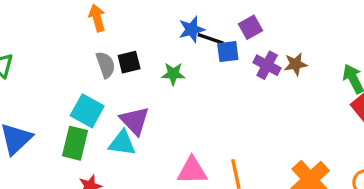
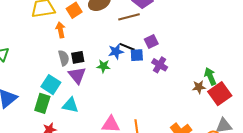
blue star: (192, 29) -> (116, 51), moved
brown star: (296, 64) -> (199, 87), moved
purple triangle: (135, 121) -> (77, 75), moved

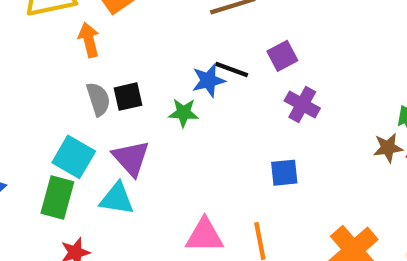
blue square: (137, 55) -> (284, 173), moved
purple triangle: (77, 75) -> (131, 158), moved

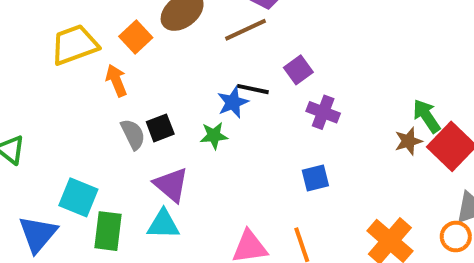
cyan square: (74, 157) -> (78, 197), moved

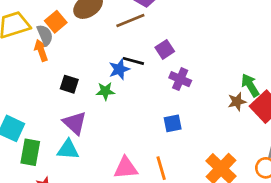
black square: (160, 128) -> (69, 84), turned 36
gray semicircle: (133, 134) -> (45, 35), moved

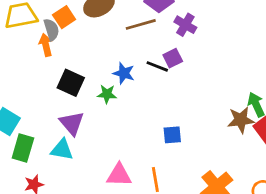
black line: (133, 61) -> (157, 66), moved
blue star: (119, 69) -> (124, 73), turned 30
purple cross: (180, 79) -> (185, 25), moved
black square: (69, 84) -> (71, 83), size x1.4
brown star: (237, 102) -> (241, 120), size x1.4

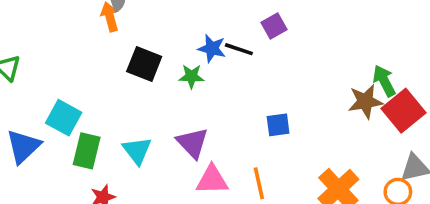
black line: (157, 66) -> (239, 49), moved
purple triangle: (72, 123) -> (192, 143), moved
cyan triangle: (62, 150) -> (137, 151), turned 45

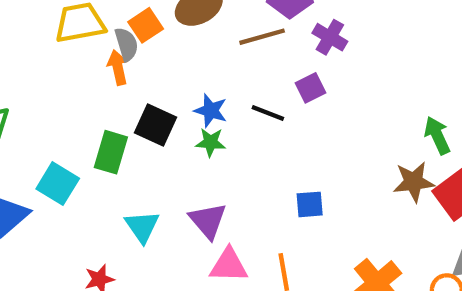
blue star: (212, 48) -> (211, 111), moved
green arrow: (384, 81) -> (437, 135), moved
green rectangle: (87, 151) -> (111, 152), moved

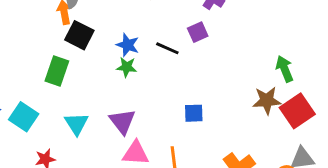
black square: (156, 125) -> (79, 35), moved
cyan square: (58, 184) -> (24, 117), moved

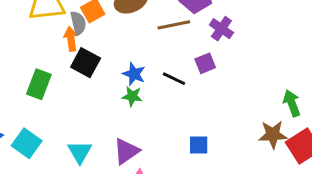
green rectangle: (57, 71) -> (39, 84), moved
purple triangle: (122, 122) -> (126, 151), turned 32

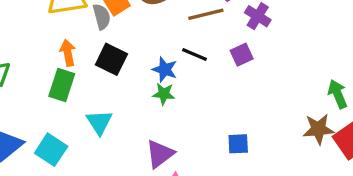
orange arrow: (71, 39) -> (68, 53), moved
black line: (174, 79) -> (195, 54), moved
cyan triangle: (80, 152) -> (99, 122), moved

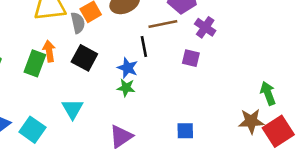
black line: (195, 54) -> (144, 46), moved, turned 54
purple square: (242, 55) -> (191, 58), turned 36
green rectangle: (62, 85) -> (35, 63), moved

